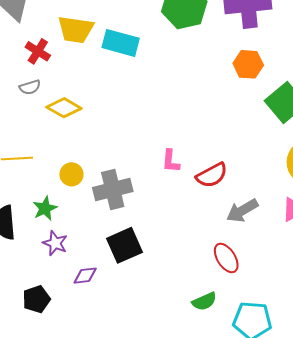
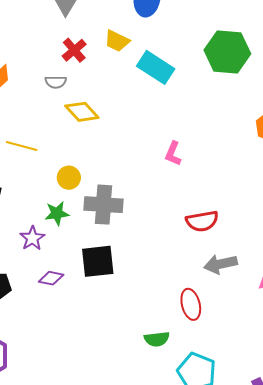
yellow trapezoid: (76, 29) -> (117, 41), size x0.7
pink L-shape: (171, 161) -> (173, 154), moved
green star: (45, 208) -> (57, 213), moved

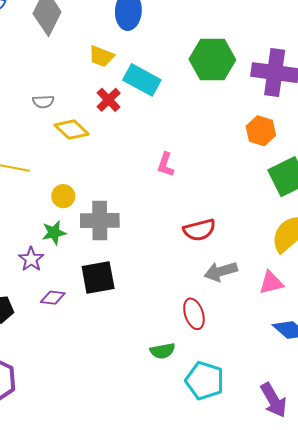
red cross: (74, 50) -> (109, 100), moved

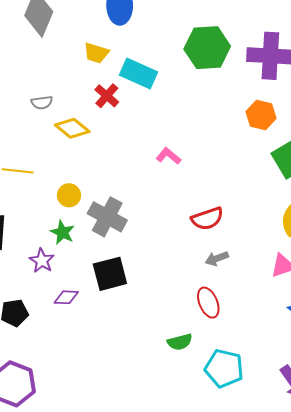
pink L-shape: (166, 165) -> (169, 156), turned 115
gray cross: (100, 221) -> (107, 217), turned 33
green star: (54, 233) -> (62, 232), turned -30
gray arrow: (221, 271) -> (217, 258), moved, size x0.7

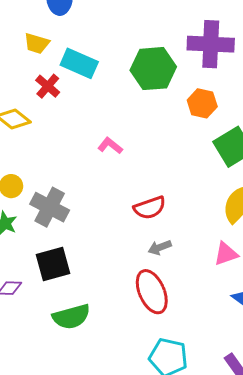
green hexagon: (207, 48) -> (153, 69), moved
red ellipse: (208, 303) -> (152, 292), size x1.4
green semicircle: (180, 342) -> (71, 317), moved, size x1.5

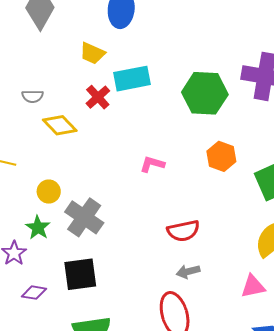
cyan rectangle: (79, 63) -> (132, 79), turned -42
orange hexagon: (202, 103) -> (221, 156), moved
pink L-shape: (110, 146) -> (152, 164), turned -30

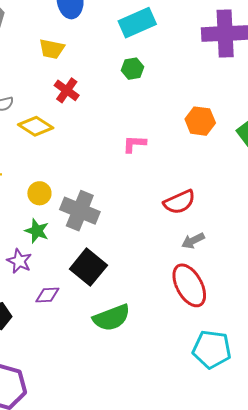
cyan rectangle: (132, 79) -> (137, 23), moved
green hexagon: (205, 93) -> (133, 69), moved, size x0.5
black square: (80, 274) -> (88, 267), turned -30

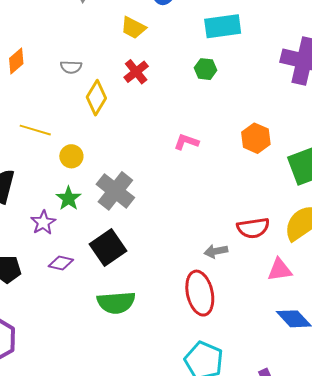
yellow diamond: (36, 126) -> (96, 98), turned 72
yellow circle: (39, 193) -> (71, 156), moved
red semicircle: (179, 202) -> (253, 228), moved

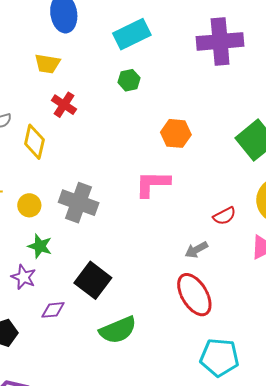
orange hexagon: (256, 138) -> (176, 133), moved
pink L-shape: (186, 142) -> (152, 184), moved, size x1.5
gray cross: (115, 191) -> (79, 203), moved
red semicircle: (253, 228) -> (224, 216), size x0.7

